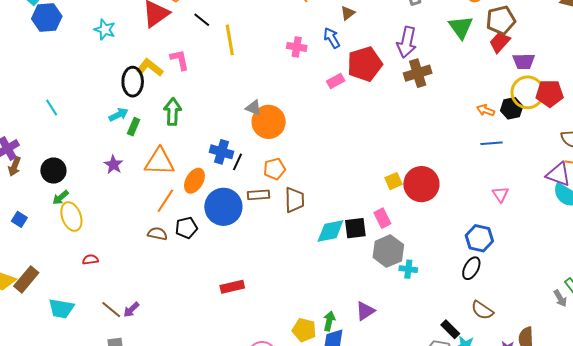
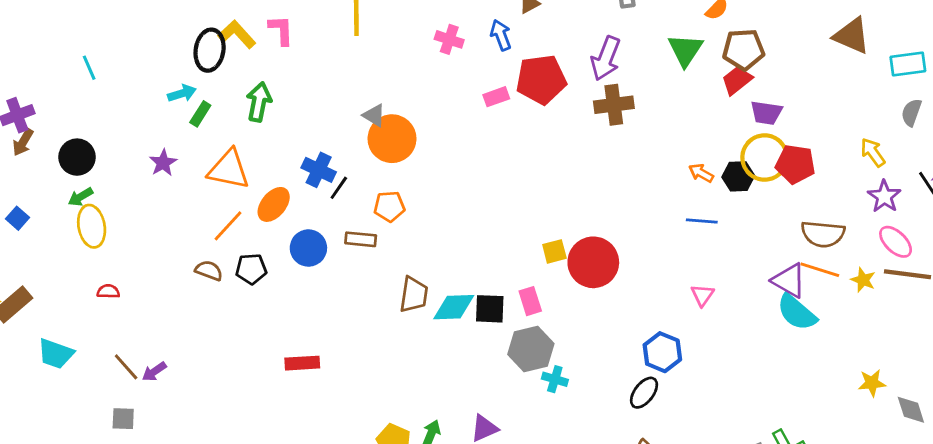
brown trapezoid: (294, 200) -> (414, 295), moved
blue circle: (223, 207) -> (308, 248), size x0.7

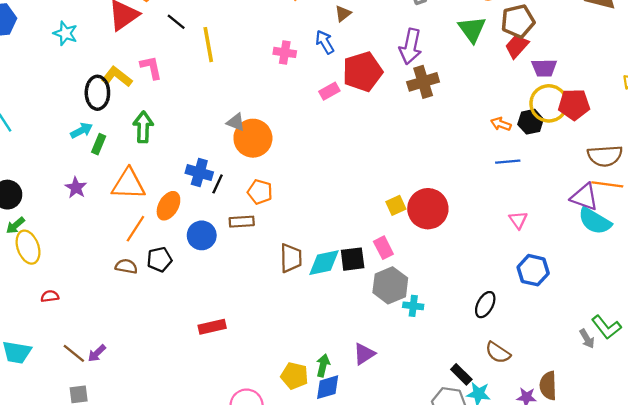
orange pentagon: (389, 206) -> (260, 192), turned 30
blue hexagon: (662, 352) -> (533, 270), moved

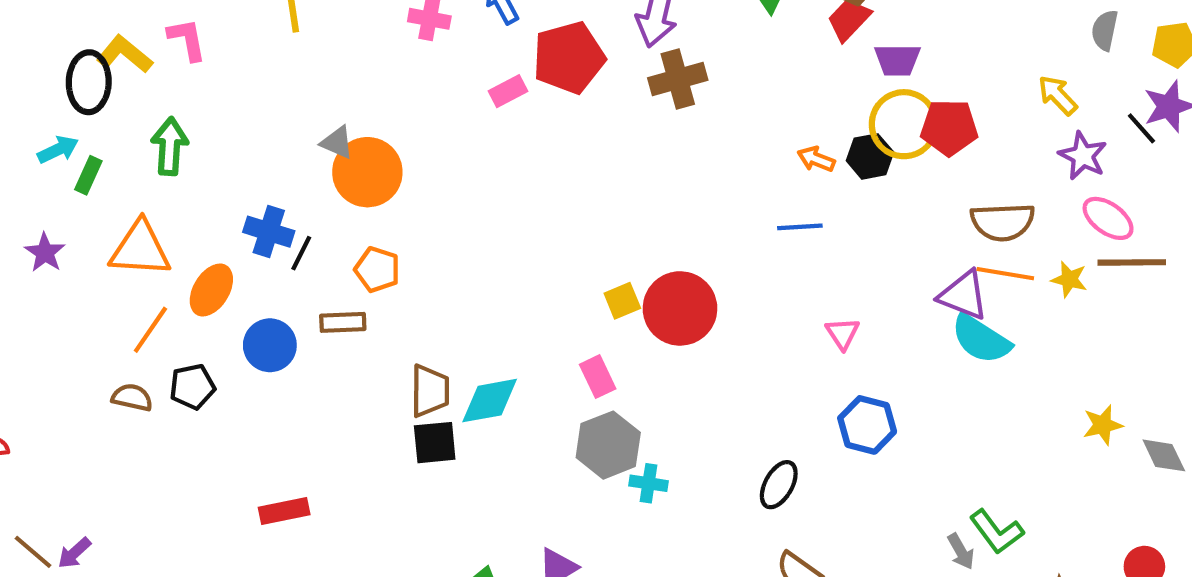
blue line: (508, 162) -> (800, 227), moved
black square: (353, 259) -> (435, 443), moved

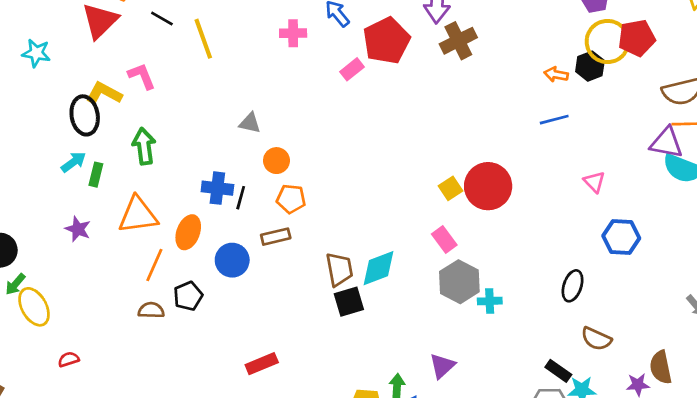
orange circle: (367, 172) -> (276, 161), moved, size x0.6

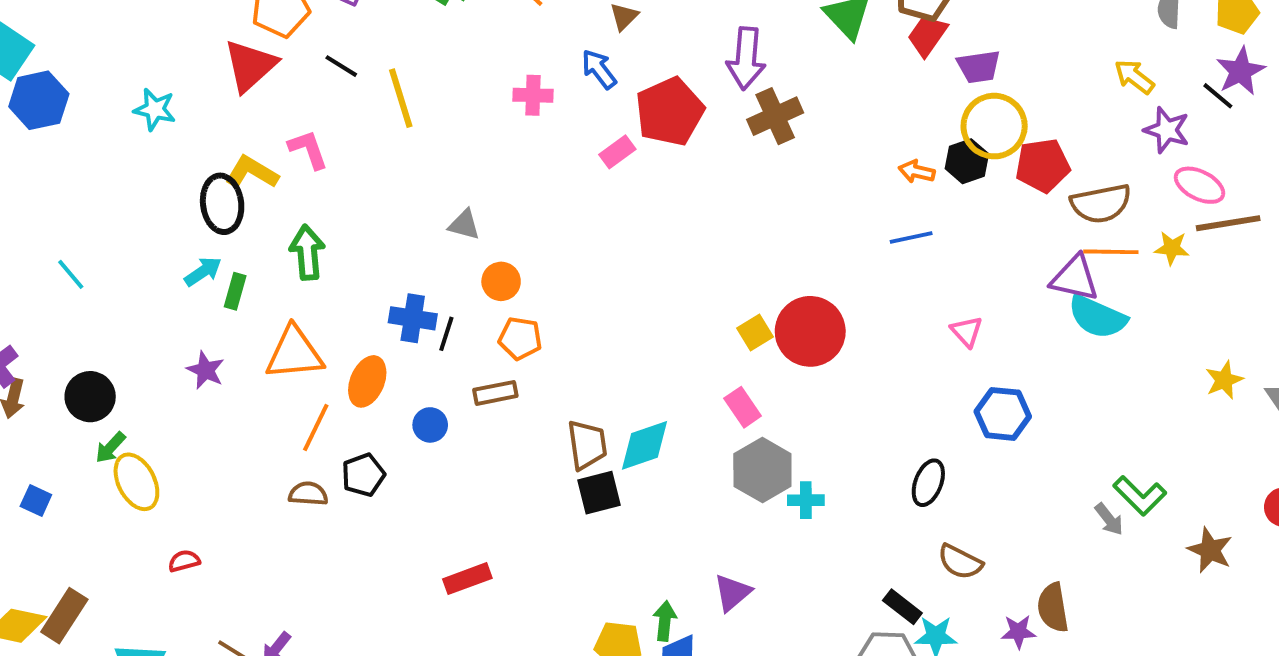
red pentagon: (637, 38) -> (1043, 165), moved
blue circle: (232, 260) -> (430, 425), size x0.7

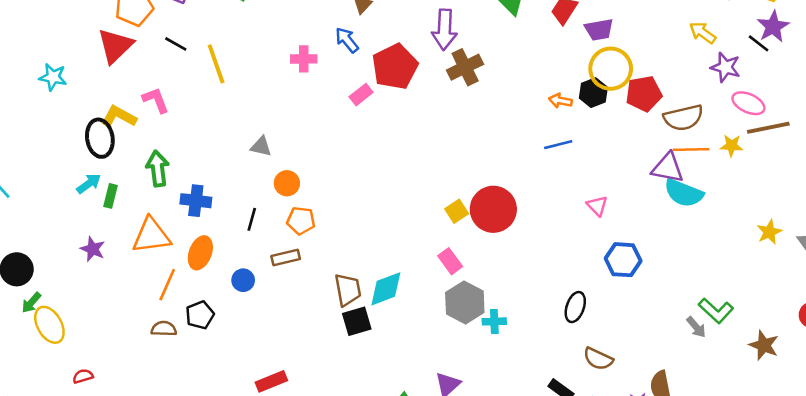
blue cross: (413, 318) -> (196, 201), moved

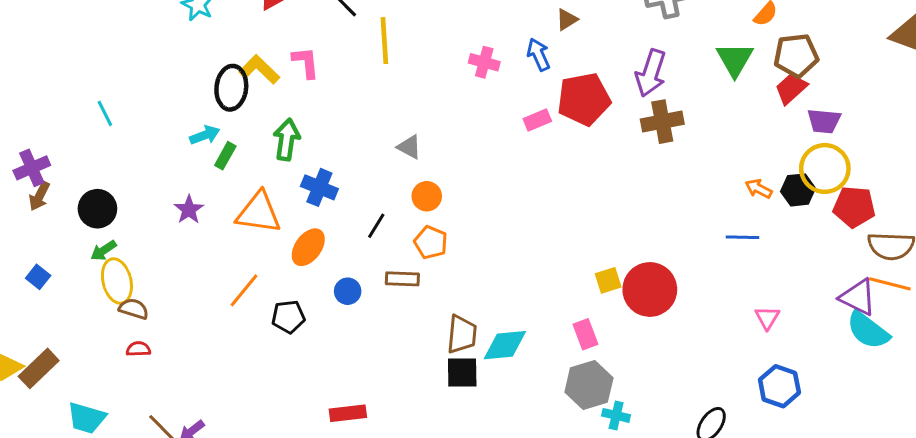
orange line: (167, 285) -> (244, 290), moved
brown semicircle: (164, 329) -> (134, 309), moved

